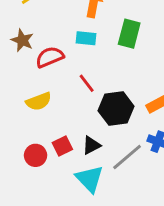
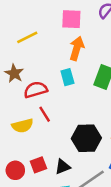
cyan rectangle: (86, 38) -> (67, 77), turned 63
red line: (87, 83) -> (45, 114), moved

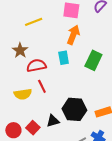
red square: (38, 165) -> (33, 128), turned -32
black triangle: (63, 167) -> (53, 121), moved

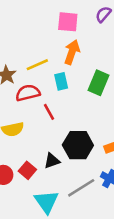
yellow line: (34, 22) -> (37, 65), moved
red line: (42, 86) -> (49, 112), moved

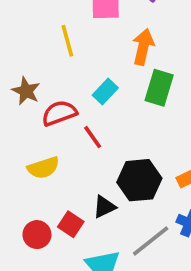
orange arrow: (72, 52) -> (143, 47), moved
yellow line: (37, 65) -> (67, 41), moved, turned -75
cyan rectangle: (61, 81) -> (105, 92), turned 63

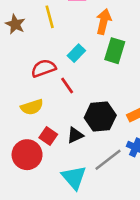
brown star: (26, 91) -> (15, 24), moved
red square: (71, 224) -> (48, 136), moved
red circle: (37, 235) -> (27, 155), size x1.5

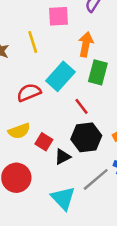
cyan rectangle: (76, 53) -> (60, 76), size x1.6
red line: (67, 85) -> (82, 106), moved
red square: (48, 136) -> (44, 142), moved

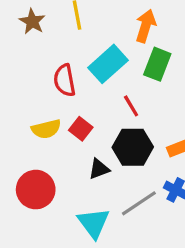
red semicircle: (29, 93) -> (65, 80), turned -85
red square: (44, 142) -> (81, 129), moved

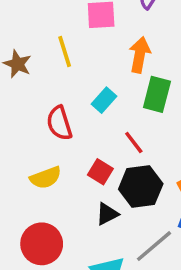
cyan rectangle: (108, 64) -> (104, 100), size x0.6
red square: (81, 129) -> (100, 172), moved

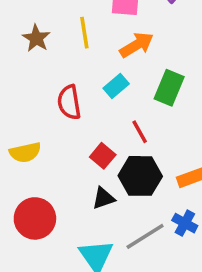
orange arrow: (140, 55) -> (137, 45), moved, turned 40
yellow semicircle: (46, 178) -> (25, 152), moved

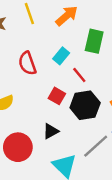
cyan rectangle: (116, 86) -> (61, 56), moved
black triangle: (103, 198) -> (51, 131), moved

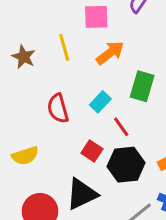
black triangle: (51, 131) -> (82, 194), size x1.6

